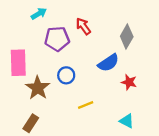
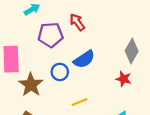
gray diamond: (127, 37) -> (132, 51), moved
blue semicircle: (108, 63) -> (84, 59), moved

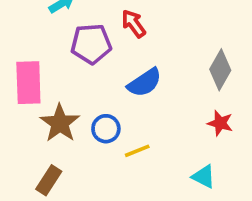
blue circle: (60, 72) -> (106, 129), moved
red star: (124, 79) -> (220, 123), moved

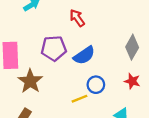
purple pentagon: (91, 44) -> (54, 48), moved
blue circle: (106, 129) -> (96, 85), moved

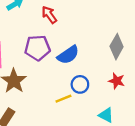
red arrow: (77, 18) -> (49, 15), moved

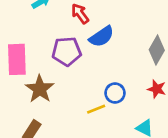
blue semicircle: (68, 55) -> (102, 37), moved

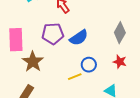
blue semicircle: (102, 37) -> (79, 38), moved

